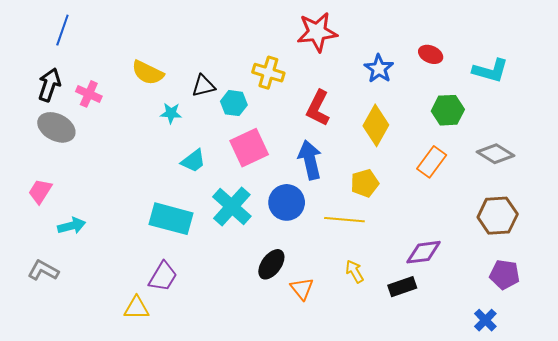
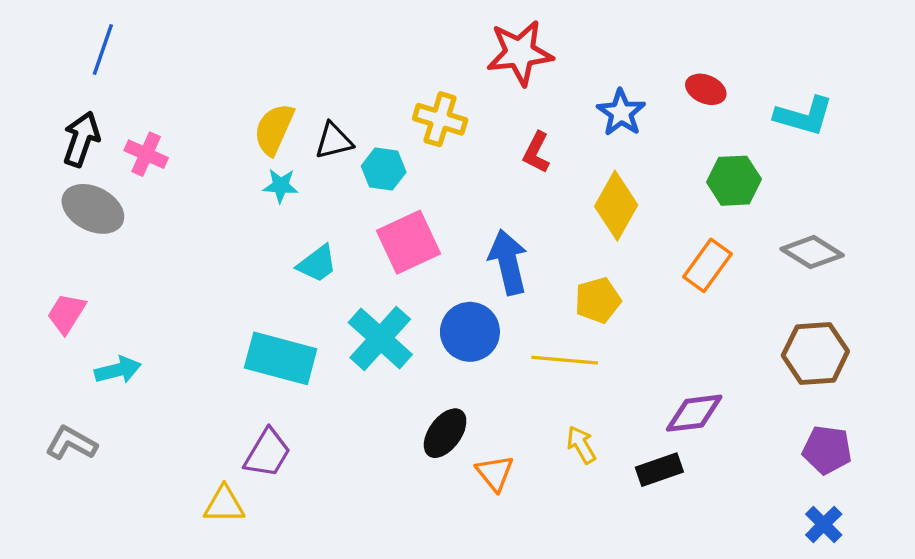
yellow semicircle: (148, 73) -> (274, 129), moved, turned 88
red L-shape: (318, 108) -> (536, 152), moved, size x0.7
blue cross: (485, 320) -> (824, 524), moved

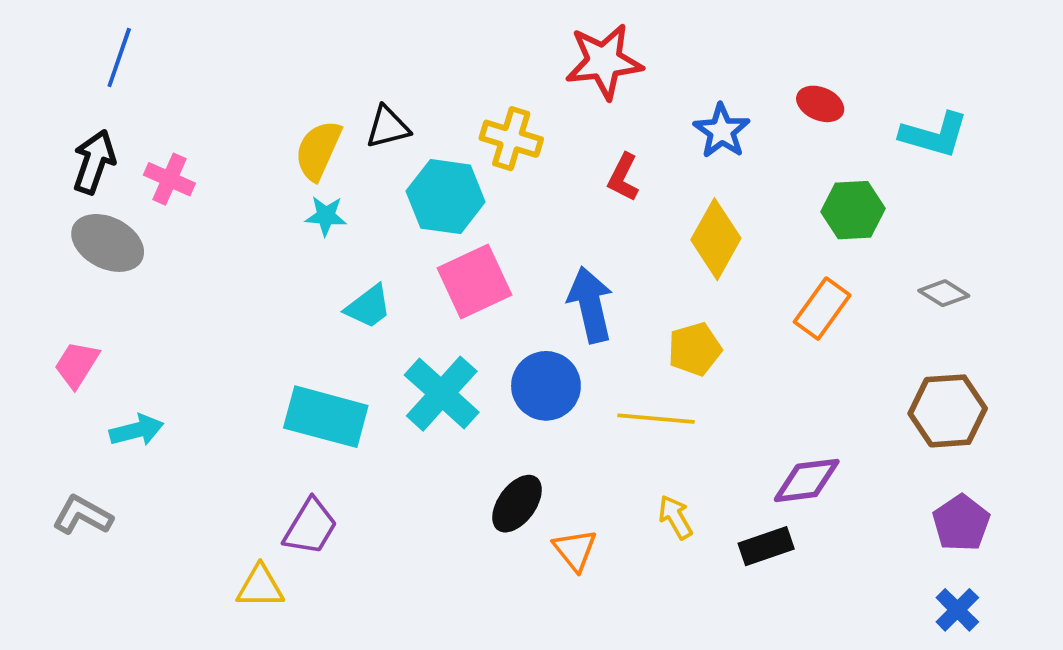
black triangle: (334, 141) -> (388, 127), moved
cyan hexagon: (384, 169) -> (446, 197), size x1.5
gray diamond: (812, 252) -> (944, 293), size x0.7
purple pentagon: (827, 450) -> (961, 523), turned 30

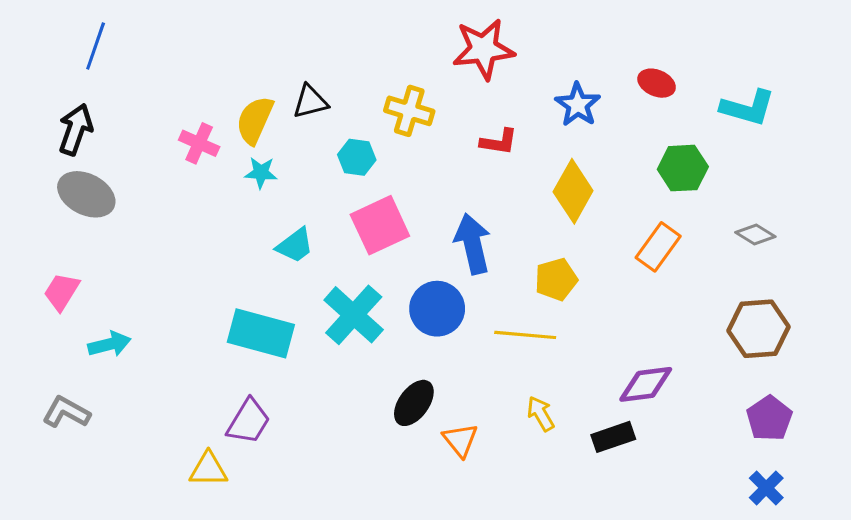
red L-shape: (623, 177) -> (499, 142), turned -108
pink cross: (169, 179) -> (199, 143), moved
cyan hexagon: (446, 197) -> (357, 157), size x0.6

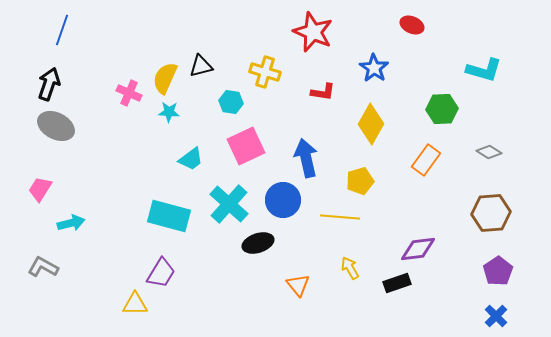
red star: (483, 49) -> (313, 32), turned 30
red ellipse: (657, 83) -> (412, 25), moved
black ellipse: (414, 403) -> (258, 243), moved, turned 36

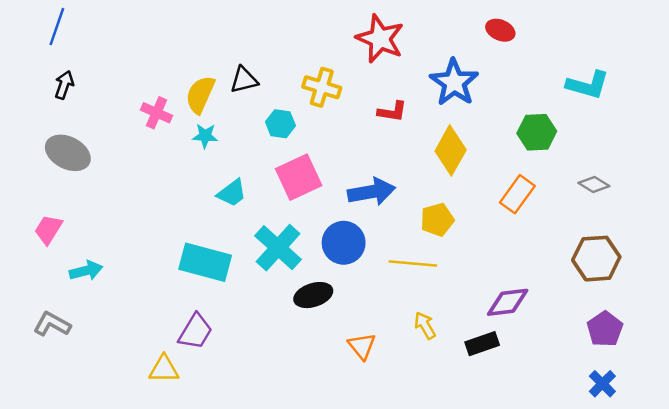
blue line: (62, 30) -> (57, 27), moved
blue star: (374, 68) -> (454, 82), size x1.4
black arrow: (49, 84) -> (64, 85), moved, size x0.7
blue arrow: (306, 158) -> (372, 192), turned 93

